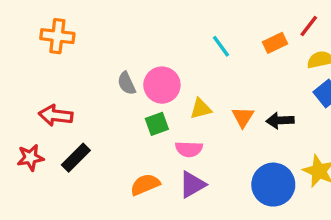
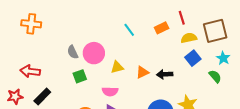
red line: (309, 26) -> (182, 18), turned -56
orange triangle: (243, 117) -> (142, 72), turned 32
green square: (157, 124) -> (80, 76), moved

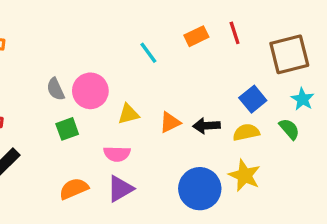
orange rectangle: (162, 28) -> (196, 36), moved
yellow semicircle: (189, 38) -> (246, 132), moved

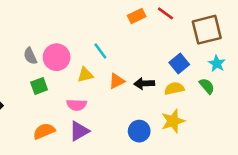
red line: (235, 33) -> (165, 13), turned -36
cyan line: (148, 53) -> (100, 51), moved
yellow star: (245, 175) -> (173, 121), turned 30
blue circle: (200, 189) -> (139, 131), size x0.7

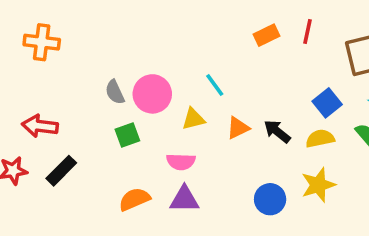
red line: (165, 13) -> (308, 31), turned 66
black arrow: (144, 84) -> (277, 131), turned 42
purple triangle: (79, 131) -> (184, 199), turned 30

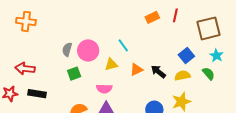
gray semicircle: (115, 92) -> (67, 49), turned 40
black rectangle: (61, 171) -> (37, 94), turned 54

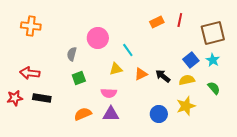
pink circle: (88, 50) -> (98, 38), moved
cyan star: (216, 56) -> (213, 60), moved
green semicircle: (208, 74) -> (214, 88), moved

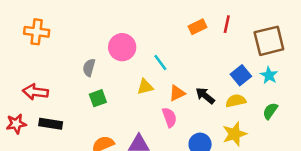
green semicircle: (214, 88) -> (270, 111), turned -104
pink semicircle: (109, 93) -> (169, 117), moved, turned -112

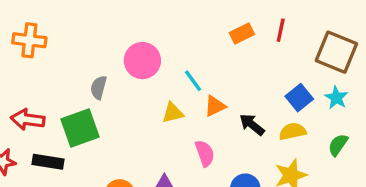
brown square: (269, 41) -> (336, 52), turned 36
orange triangle: (177, 93) -> (215, 106), moved
green square: (98, 98) -> (80, 128), moved, size x1.6

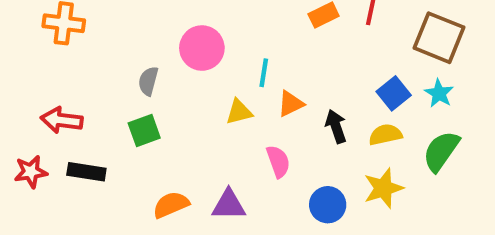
cyan line: (193, 81) -> (264, 73), turned 45
black arrow: (252, 125) -> (336, 126), turned 32
green square: (80, 128) -> (144, 130), moved, size x0.7
green semicircle: (338, 145) -> (441, 151), size x1.5

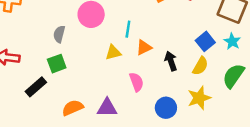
yellow semicircle: (385, 135) -> (200, 66), turned 132
black rectangle: (86, 172) -> (36, 87), moved, turned -50

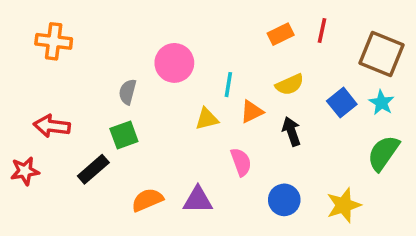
yellow semicircle: (200, 66) -> (290, 85), moved, turned 36
yellow star: (199, 98) -> (344, 205), moved

